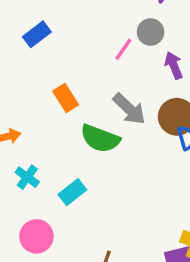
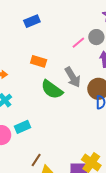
orange rectangle: (66, 98) -> (39, 61), turned -56
cyan rectangle: (72, 192) -> (22, 127), moved

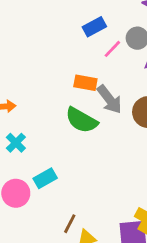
blue rectangle: (32, 21) -> (94, 27), moved
orange rectangle: (39, 61) -> (85, 83), moved

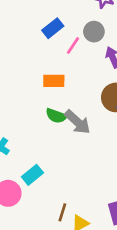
gray arrow: (109, 99) -> (77, 122), moved
green semicircle: (81, 120) -> (56, 116), size x0.7

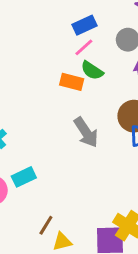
pink line: (73, 46) -> (84, 47), moved
green semicircle: (56, 116) -> (92, 70), moved

